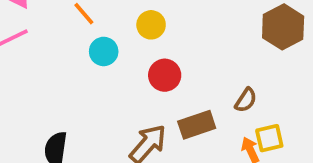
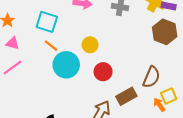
cyan circle: (104, 51) -> (66, 65), size x1.6
brown semicircle: (246, 100) -> (151, 77), size x1.5

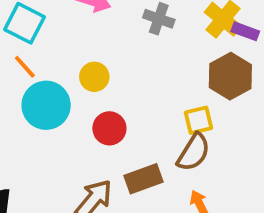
yellow square: (169, 96) -> (199, 120), moved

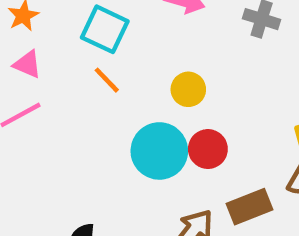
cyan circle: (46, 105) -> (159, 151), moved

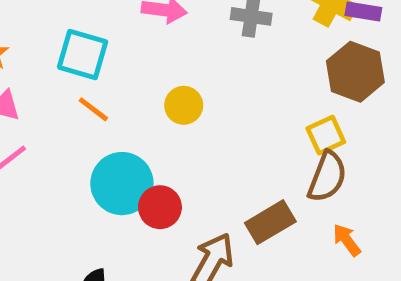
red circle: (208, 149) -> (160, 207), moved
cyan circle: (159, 151) -> (122, 184), moved

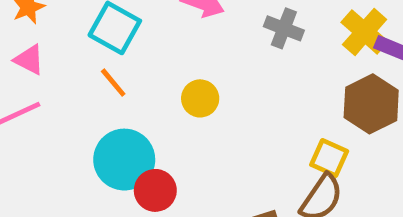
yellow square: (326, 135) -> (329, 158), turned 36

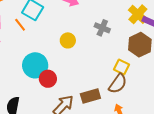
gray cross: (284, 28) -> (102, 28), moved
orange line: (113, 83) -> (20, 25), moved

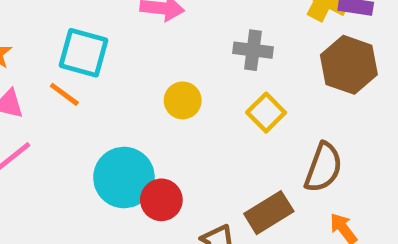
yellow square: (121, 67) -> (266, 113), moved, turned 35

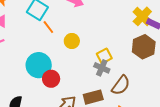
gray cross: (253, 50) -> (102, 68), moved
orange line: (64, 94) -> (48, 27), moved

